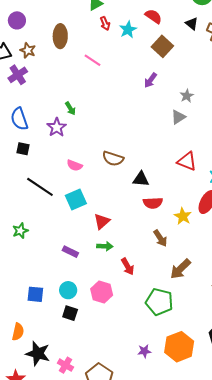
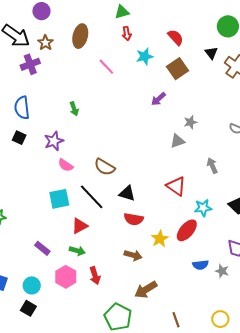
cyan star: (128, 30) -> (145, 56), moved
purple star: (57, 127) -> (54, 141), moved
black line: (40, 187) -> (92, 197), moved
brown arrow: (160, 238) -> (133, 255), turned -54
pink hexagon: (102, 292) -> (66, 277), moved

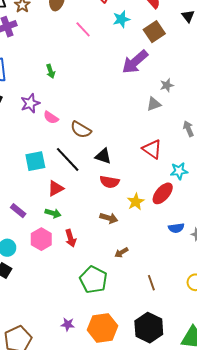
purple arrow: (158, 99) -> (135, 62), size x1.8
pink semicircle: (66, 165) -> (51, 118), moved
brown arrow: (146, 290) -> (121, 252), size x0.6

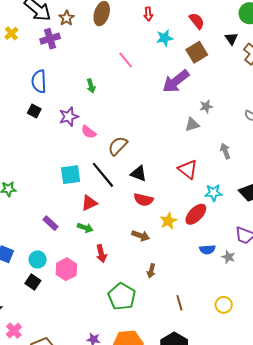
pink line: (83, 29) -> (126, 60), moved
brown semicircle: (81, 130) -> (118, 146), turned 100
pink hexagon: (41, 239) -> (66, 269), moved
brown arrow: (121, 252) -> (151, 271), turned -48

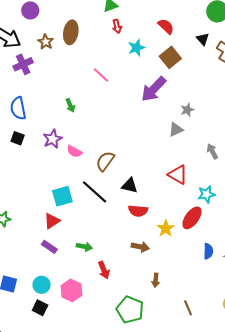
brown star: (67, 18) -> (46, 42), moved
red triangle: (89, 203) -> (52, 221), moved
blue semicircle: (207, 250) -> (208, 251), turned -77

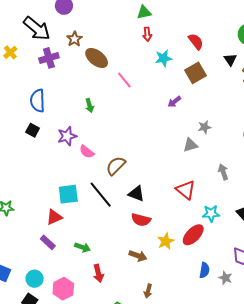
brown ellipse: (71, 32) -> (97, 58), moved, turned -70
purple arrow: (154, 89) -> (174, 102), size x0.5

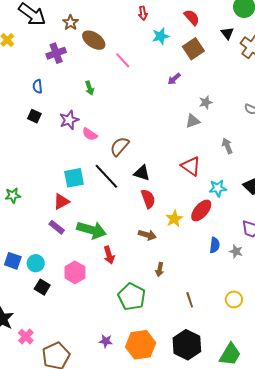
purple cross: (49, 58) -> (56, 53), moved
blue semicircle: (38, 101) -> (37, 86), size x0.6
red semicircle: (141, 220) -> (148, 199), turned -120
green arrow: (83, 247) -> (92, 230), size x1.8
cyan circle: (35, 279) -> (36, 263), moved

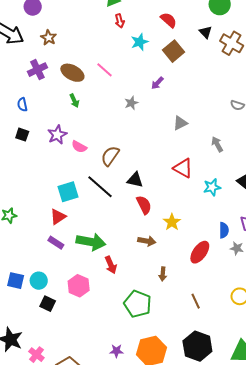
brown ellipse: (94, 40) -> (72, 73), moved
gray star: (206, 102) -> (131, 103), moved
red ellipse: (201, 210) -> (200, 252), moved
blue semicircle: (215, 245) -> (224, 230), moved

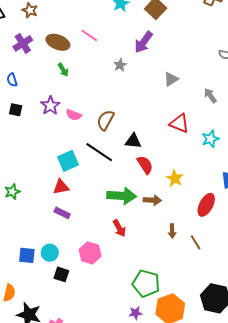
purple arrow: (157, 83) -> (143, 42), size x1.6
red triangle: (58, 217) -> (61, 187), turned 30
green arrow: (91, 242) -> (122, 196), moved
brown line: (196, 301) -> (196, 242), moved
green pentagon: (138, 304) -> (146, 283), moved

